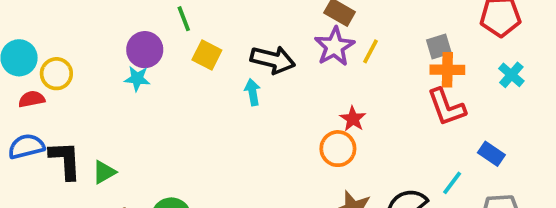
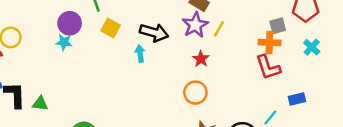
gray square: (439, 47) -> (278, 26), moved
red star: (353, 119) -> (201, 59), moved
blue rectangle: (491, 154) -> (297, 99), turned -49
green triangle: (104, 172) -> (40, 104), turned 35

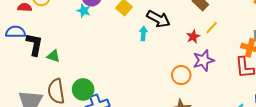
purple star: (195, 25) -> (203, 60), moved
red star: (201, 59) -> (193, 37), moved

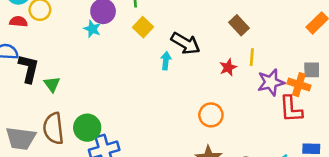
yellow line: (212, 28) -> (252, 57), turned -40
green triangle: (53, 56) -> (52, 84), turned 32
purple star: (203, 60) -> (271, 82), moved

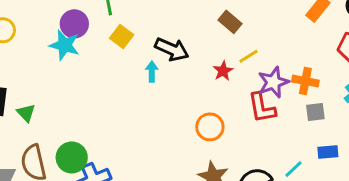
cyan star: (92, 29) -> (64, 45), size x1.5
yellow line: (252, 57) -> (249, 56), turned 60
gray square: (312, 70) -> (315, 112), moved
red L-shape: (291, 109) -> (262, 108), moved

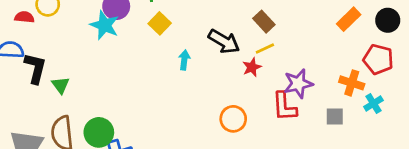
black arrow: (172, 49) -> (224, 41), moved
yellow line: (249, 56) -> (265, 48), moved
orange cross: (305, 81) -> (352, 83), moved

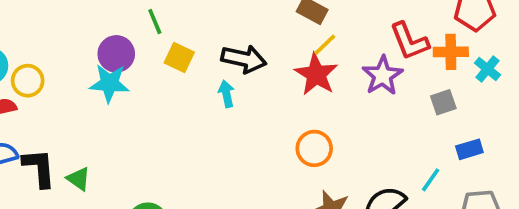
black arrow: (224, 41) -> (244, 59), moved
red star: (252, 67) -> (316, 74), size x1.6
red L-shape: (284, 107) -> (409, 41), moved

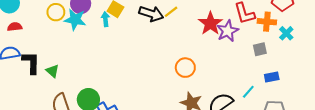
yellow line: (325, 45) -> (171, 12), moved
red star: (316, 74) -> (210, 23), moved
yellow circle: (28, 81) -> (56, 12), moved
cyan arrow: (226, 94) -> (105, 19), moved

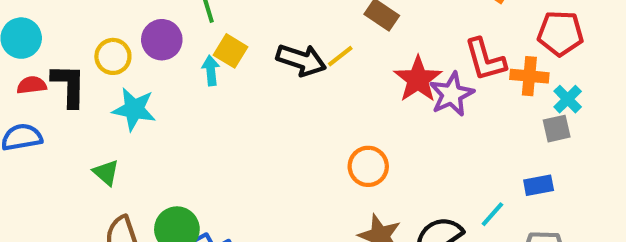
cyan star: (75, 20) -> (134, 109), moved
gray square: (260, 49) -> (557, 129), moved
black L-shape: (31, 63) -> (69, 85), moved

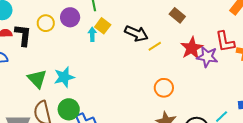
yellow line: (340, 56) -> (155, 46), moved
purple star: (452, 94) -> (207, 57), turned 30
cyan star: (134, 109) -> (64, 77), moved, turned -30
green triangle: (106, 173) -> (37, 79), size x1.5

